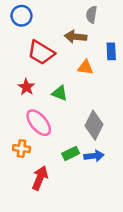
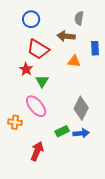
blue circle: (21, 16) -> (31, 19), moved
red star: (26, 87) -> (26, 69), moved
green triangle: (60, 93) -> (42, 81), moved, turned 40
orange cross: (21, 148) -> (15, 122), moved

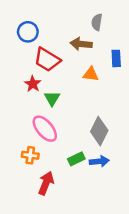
blue circle: (31, 19) -> (28, 32), moved
orange cross: (15, 122) -> (30, 155), moved

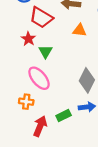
green rectangle: (76, 159) -> (64, 115), moved

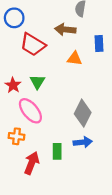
red star: (28, 39) -> (13, 85), moved
green rectangle: (64, 115) -> (57, 151), turned -64

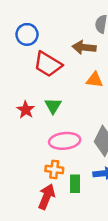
pink ellipse: (30, 111) -> (65, 141), moved, turned -56
orange cross: (16, 136) -> (54, 169), moved

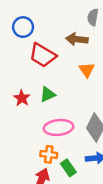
orange triangle: (95, 80) -> (87, 70), turned 49
green triangle: (53, 106) -> (48, 94), turned 35
green rectangle: (75, 184) -> (68, 168), turned -35

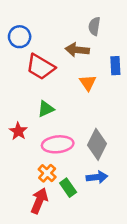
red star: (22, 98) -> (18, 131), moved
orange cross: (49, 154) -> (47, 173), turned 35

